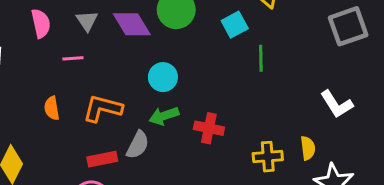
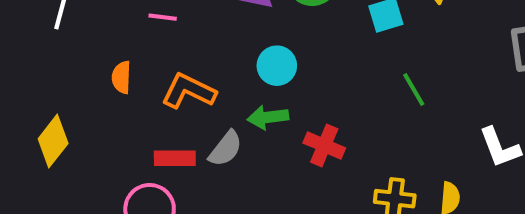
green line: (261, 58) -> (414, 90), moved, turned -40

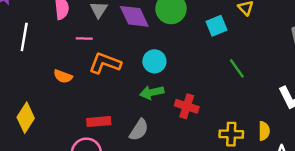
orange semicircle: (121, 77) -> (63, 76), turned -66
orange L-shape: (189, 91) -> (105, 63), moved
gray semicircle: (226, 149) -> (139, 130), moved

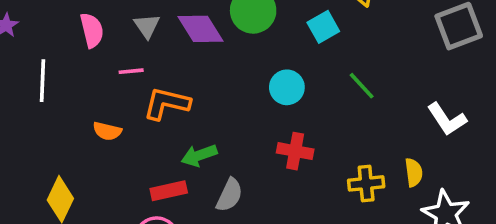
cyan circle: (154, 61) -> (287, 87), moved
green arrow: (152, 92) -> (199, 155), moved

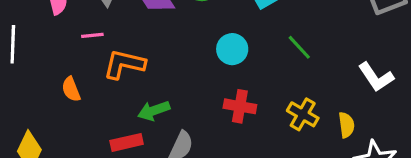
orange semicircle: (107, 131) -> (71, 89), turned 55
yellow cross: (366, 183) -> (303, 114), moved, turned 36

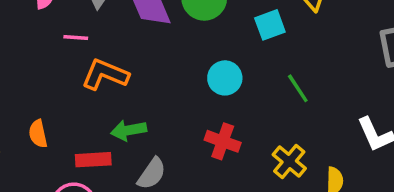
orange semicircle: (71, 89) -> (38, 134), moved

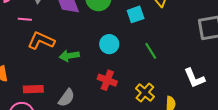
green arrow: (129, 130) -> (69, 56), moved

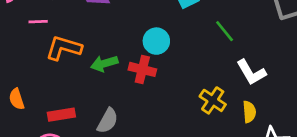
green line: (151, 51) -> (225, 31), moved
white L-shape: (194, 78) -> (251, 72), moved
red cross: (107, 80) -> (142, 69), moved

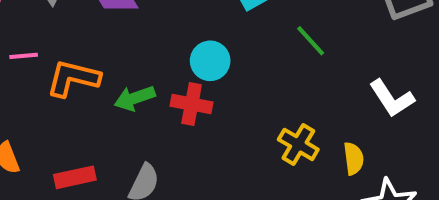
pink line: (38, 22) -> (24, 56), moved
white L-shape: (251, 72) -> (392, 98), moved

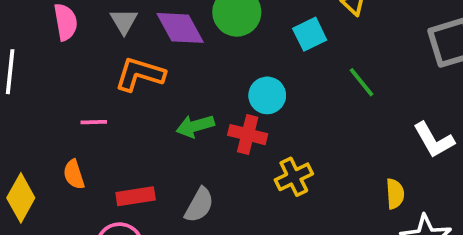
pink line: (24, 56) -> (94, 122), moved
orange L-shape: (73, 78) -> (140, 74), moved
yellow cross: (298, 144) -> (294, 177), moved, turned 30

